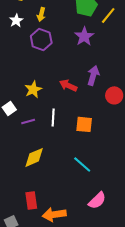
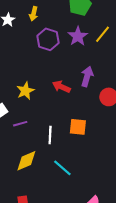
yellow line: (108, 15) -> (102, 34), moved
purple hexagon: (41, 39) -> (48, 39), moved
white line: (53, 117) -> (50, 135), moved
cyan line: (82, 164) -> (62, 168), moved

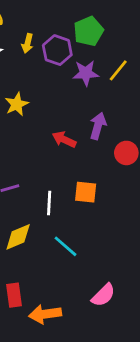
purple star: (78, 36) -> (86, 73), turned 30
purple hexagon: (48, 39) -> (57, 50), moved
yellow star: (25, 91) -> (17, 104), moved

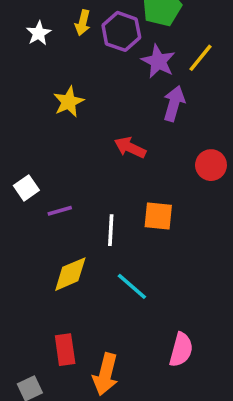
purple star: (86, 73) -> (158, 61), turned 30
purple arrow: (98, 126) -> (174, 104), moved
pink semicircle: (103, 295) -> (181, 350), turned -30
orange arrow: (45, 314) -> (105, 374), turned -68

